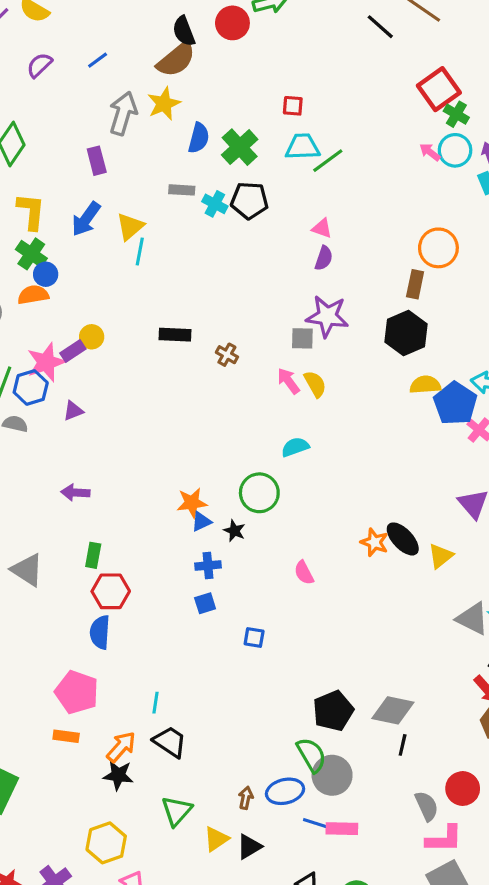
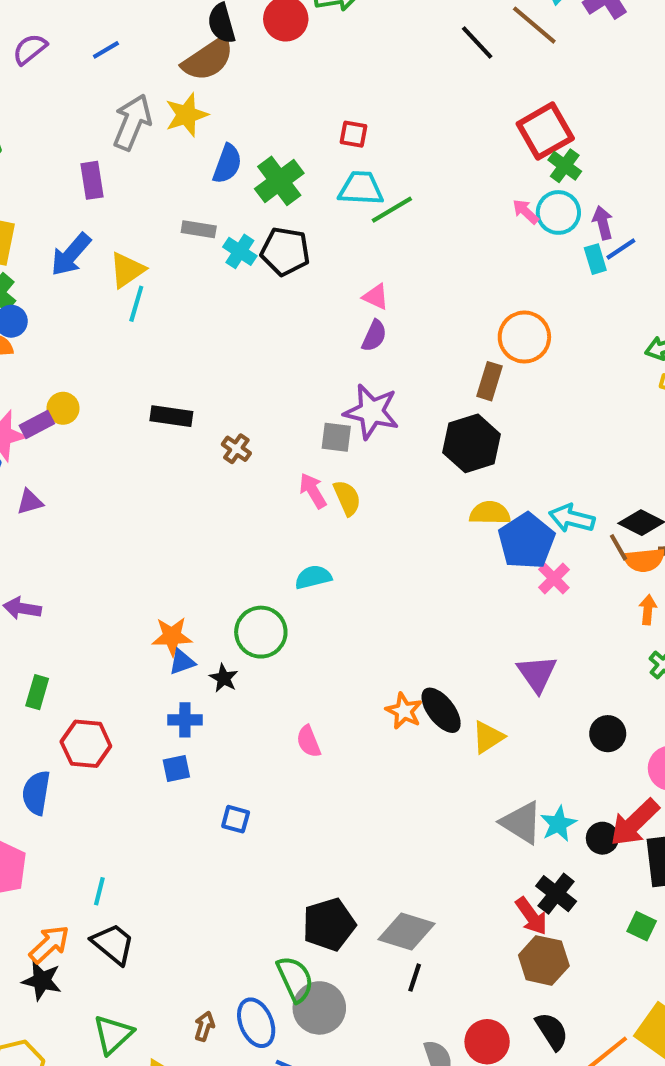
red hexagon: (111, 591) -> (86, 744), moved
blue ellipse: (285, 791) -> (256, 1023), turned 75

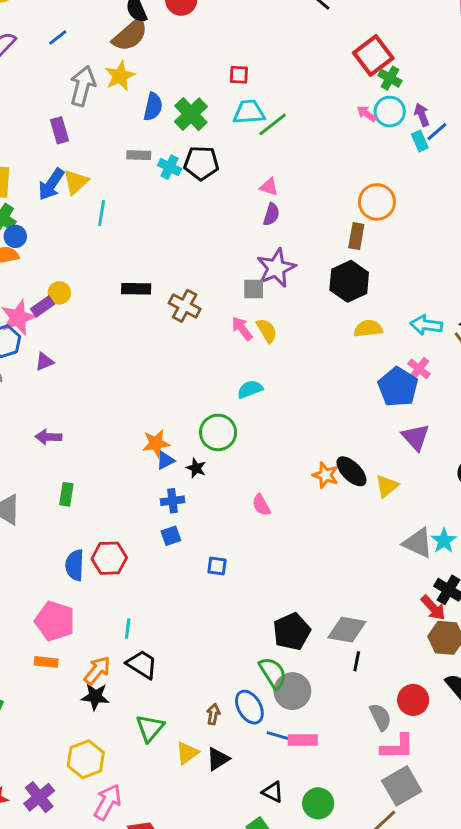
yellow triangle: (127, 270) -> (76, 182), moved
purple star: (371, 412) -> (276, 268), turned -30
brown cross: (236, 449) -> (185, 306), size x1.5
blue pentagon: (526, 541) -> (398, 387), moved
red hexagon: (86, 744) -> (109, 558), moved

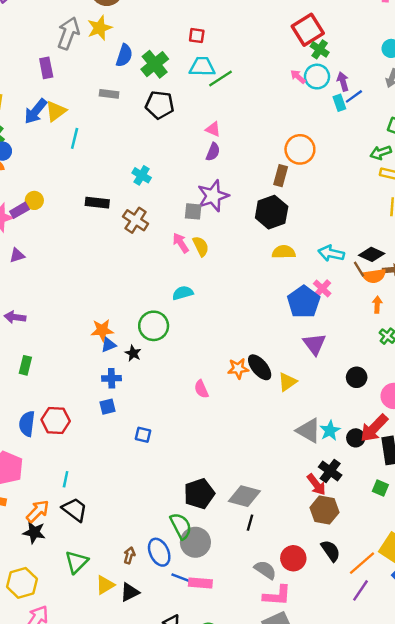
cyan cross: (170, 167) -> (142, 175), moved
orange star: (325, 475) -> (238, 368), turned -30
pink semicircle: (261, 505) -> (201, 389), moved
gray semicircle: (380, 717) -> (265, 570), turned -35

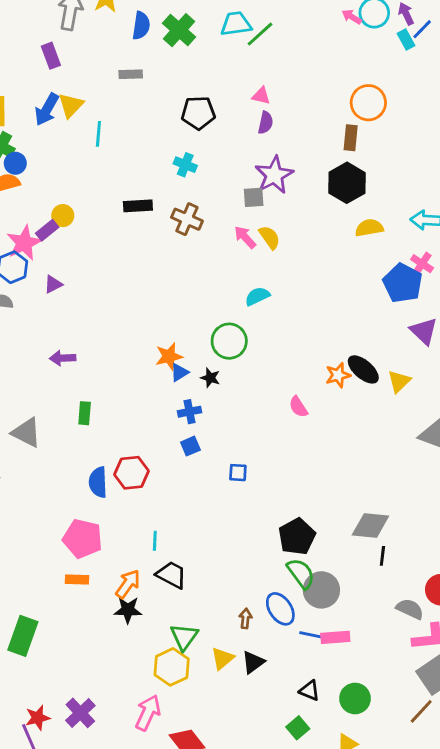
black pentagon: (160, 105) -> (198, 113), moved
black pentagon: (199, 494) -> (297, 537), moved
yellow hexagon: (22, 583) -> (172, 667), moved

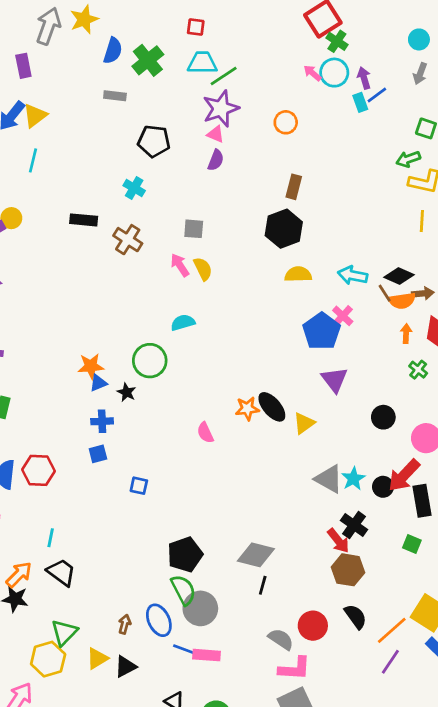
gray rectangle: (131, 74) -> (115, 96), moved
orange circle: (368, 103) -> (286, 122), moved, size x0.7
cyan line: (98, 134) -> (33, 160), moved
purple star: (274, 175) -> (221, 109), moved

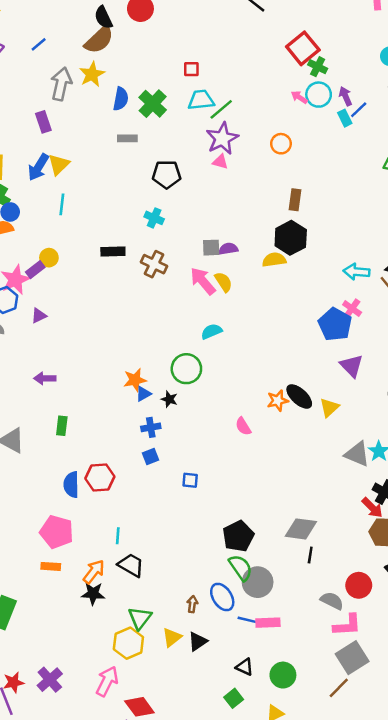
purple semicircle: (216, 160) -> (228, 249), moved, turned -114
pink arrow: (180, 265) -> (203, 281), size x1.4
yellow semicircle: (298, 274) -> (274, 260), moved

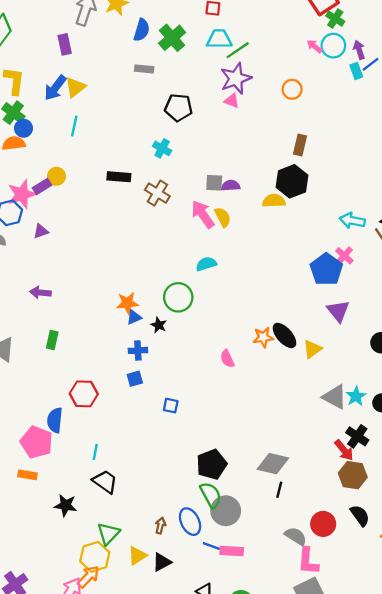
blue semicircle: (71, 485) -> (55, 420), moved
orange arrow: (94, 572) -> (88, 577), moved
pink L-shape: (347, 625) -> (308, 561), turned 92

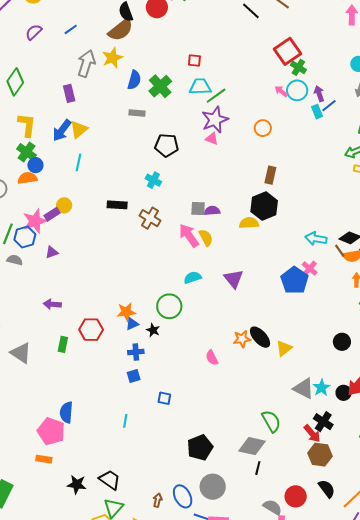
purple triangle: (338, 311) -> (233, 279), moved
red hexagon: (84, 394) -> (91, 330), moved
cyan line: (95, 452) -> (125, 421), moved
black trapezoid: (105, 482) -> (110, 480), moved
green semicircle: (211, 495) -> (271, 421), moved

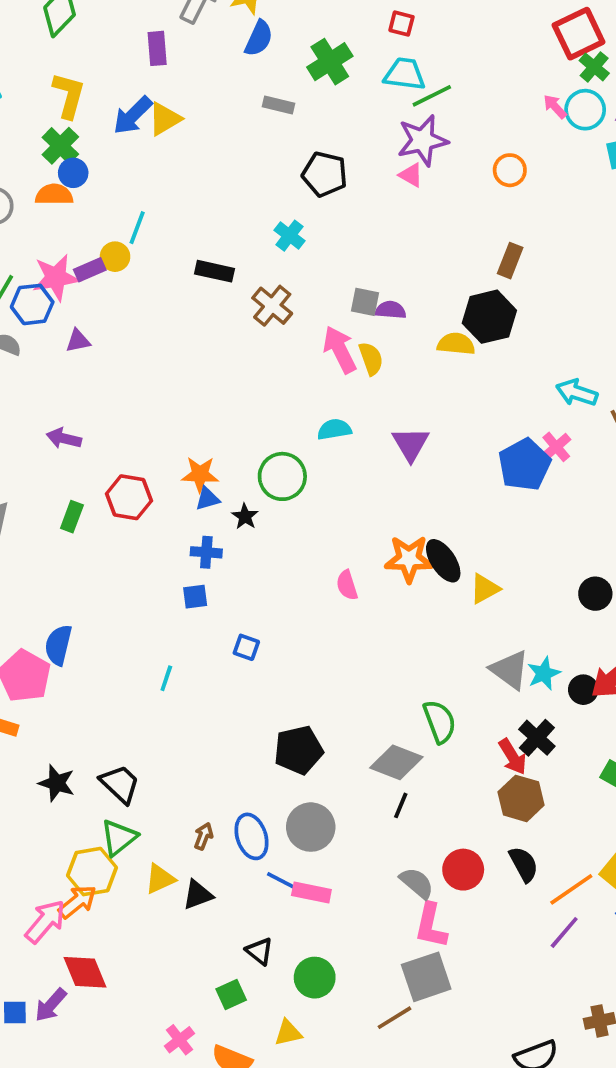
blue semicircle: (134, 80) -> (259, 38), moved
cyan line: (79, 162) -> (137, 228), moved
orange star: (242, 339) -> (409, 559), size x1.4

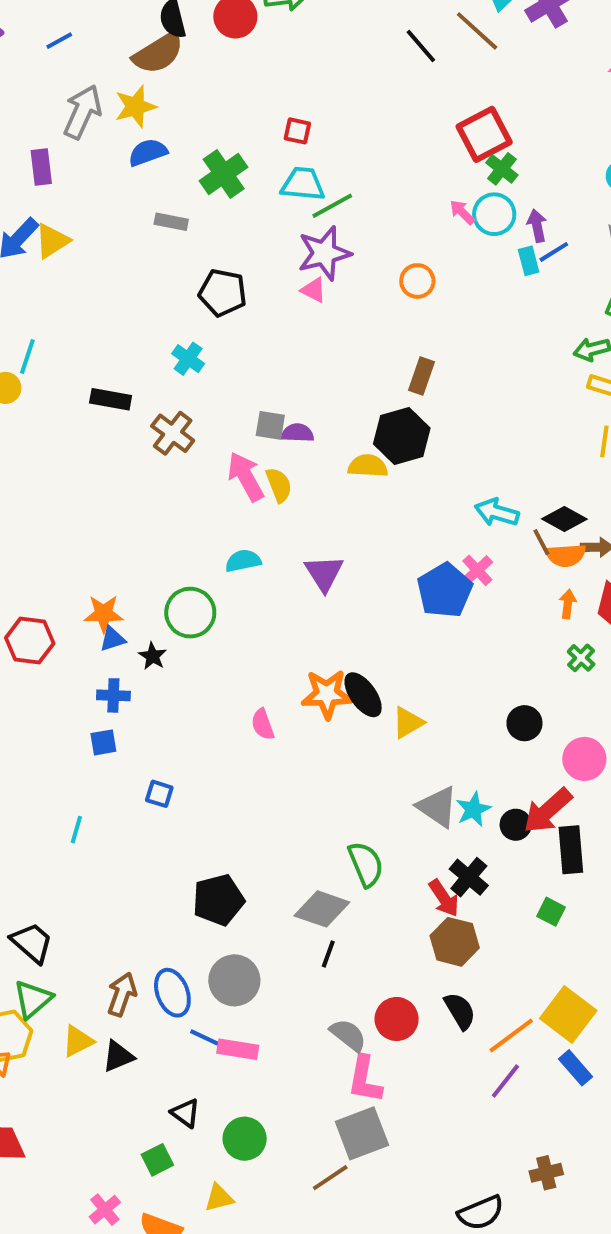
blue semicircle: (259, 38) -> (148, 152), turned -132
brown arrow: (204, 836) -> (122, 994), size x1.5

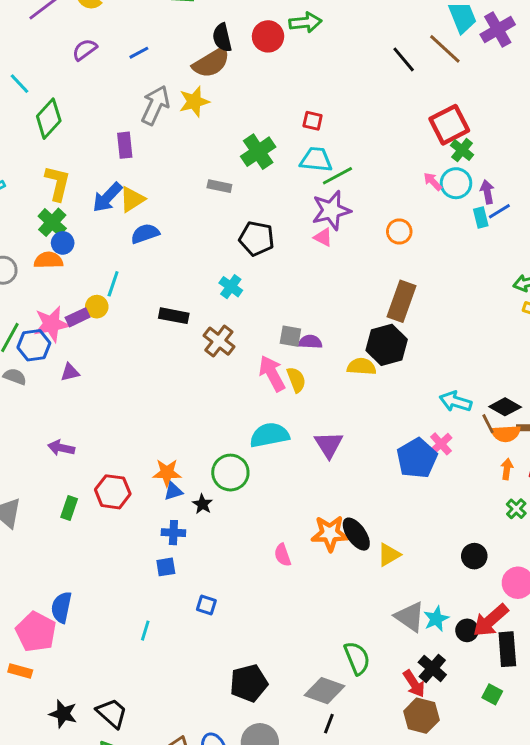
blue semicircle: (148, 152) -> (145, 234), moved
brown rectangle: (421, 376) -> (401, 301), size x1.5
cyan semicircle: (243, 561) -> (269, 435), size x1.5

